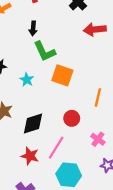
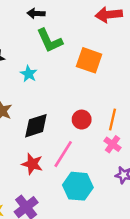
black arrow: (33, 28) -> (36, 13), turned 88
orange square: (62, 75) -> (89, 60), moved
orange line: (98, 97) -> (112, 120), moved

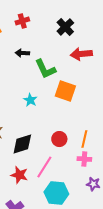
green L-shape: (50, 41) -> (45, 69), moved
cyan star: (29, 74) -> (30, 100), moved
pink cross: (112, 144) -> (84, 159), turned -32

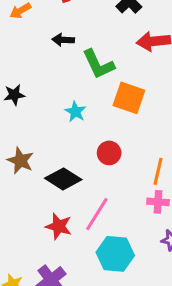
red circle: (59, 139) -> (109, 153), moved
black diamond: (22, 144) -> (63, 179), turned 50

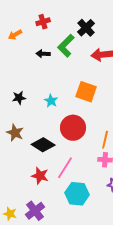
green L-shape: (98, 64) -> (66, 46), moved, turned 70
black star: (14, 95) -> (19, 98), moved
red circle: (109, 153) -> (73, 128), size x1.6

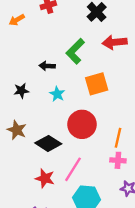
green L-shape: (66, 46) -> (75, 51), moved
black arrow: (43, 54) -> (47, 66), moved
orange square: (86, 92) -> (97, 84), turned -35

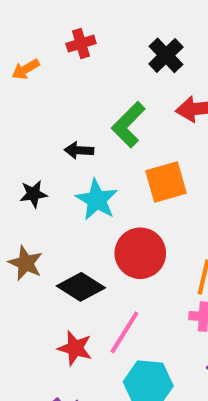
cyan star: (57, 94) -> (97, 200), size x1.5

